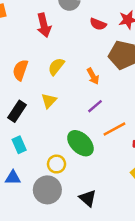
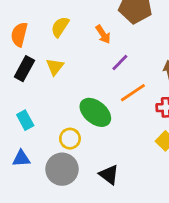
purple line: (95, 106) -> (120, 63), moved
black rectangle: (17, 111) -> (24, 69), moved

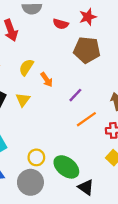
orange arrow: (103, 34) -> (47, 80), moved
green ellipse: (95, 112) -> (66, 167), moved
black triangle: (109, 175) -> (86, 187), moved

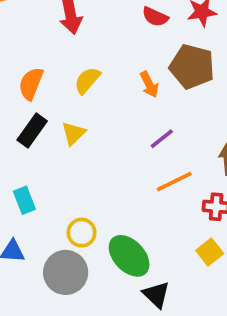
orange arrow: (47, 80) -> (149, 84), moved

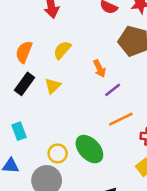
orange arrow: (149, 84) -> (100, 69), moved
green ellipse: (129, 256) -> (89, 149), moved

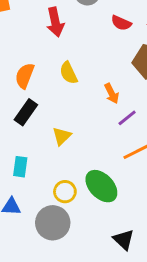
yellow semicircle: (62, 50) -> (69, 73), turned -66
yellow triangle: (53, 86) -> (62, 136), moved
cyan rectangle: (19, 131) -> (20, 167), turned 30

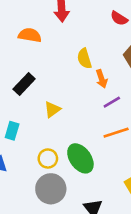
yellow semicircle: (69, 73) -> (84, 59), moved
orange semicircle: (25, 76) -> (30, 35), moved, turned 70
gray circle: (53, 223) -> (51, 189), moved

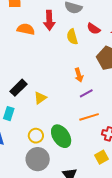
orange semicircle: (30, 35) -> (26, 29), moved
yellow semicircle: (84, 59) -> (72, 37), moved
black rectangle: (24, 84) -> (18, 88), moved

